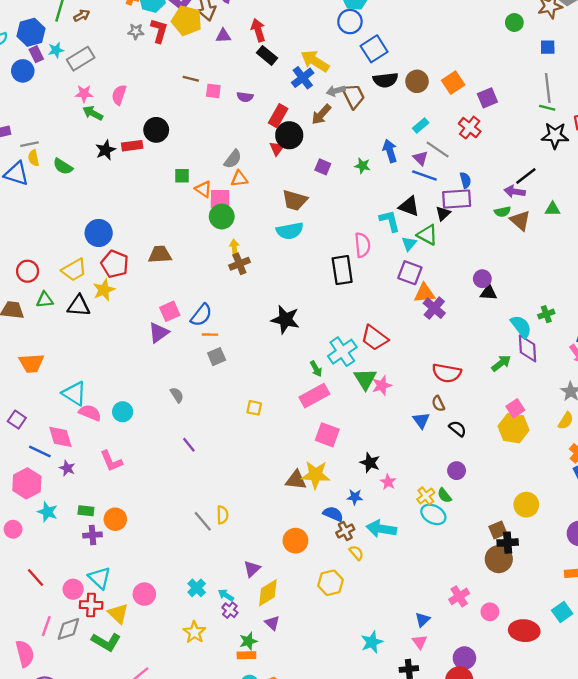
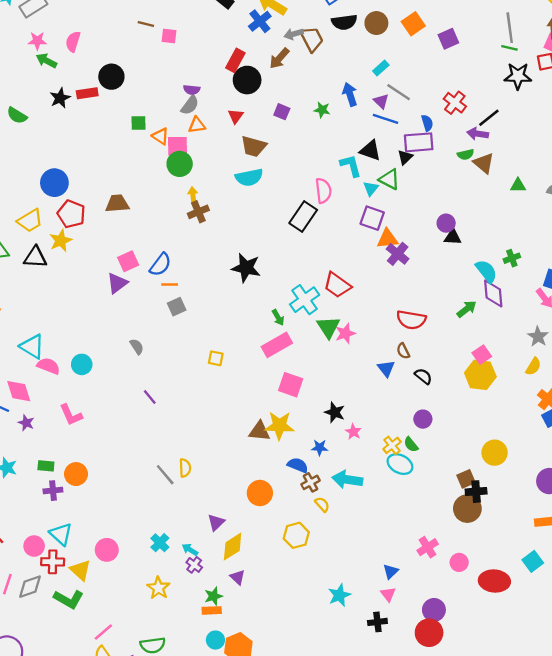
purple semicircle: (245, 97) -> (192, 90), moved
red cross: (470, 128) -> (455, 103), moved
red triangle: (277, 148) -> (236, 116), moved
green triangle: (552, 209) -> (518, 185), moved
black rectangle: (342, 270) -> (303, 217), turned 44

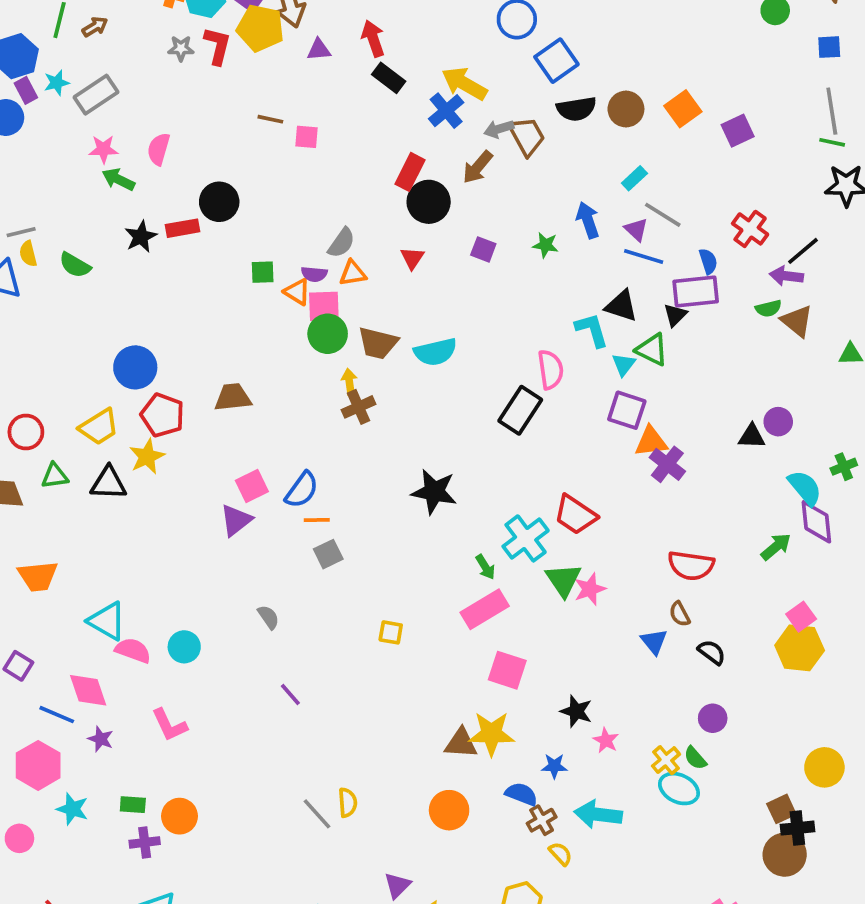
purple semicircle: (192, 90) -> (314, 274), moved
brown trapezoid: (254, 146) -> (378, 343), moved
purple circle: (446, 223) -> (778, 422), moved
orange circle: (260, 493) -> (449, 810), moved

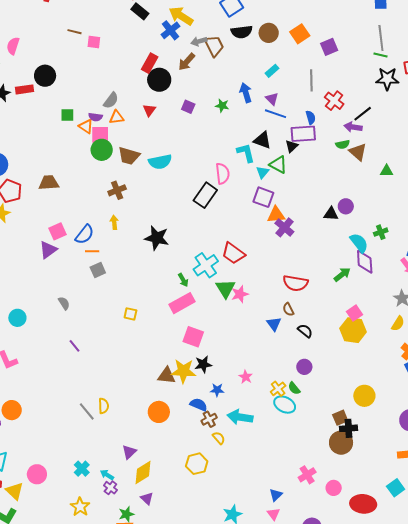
gray line: (663, 215) -> (311, 80), moved, turned 55
yellow arrow: (349, 382) -> (114, 222), moved
black star: (576, 711) -> (203, 364), moved, turned -30

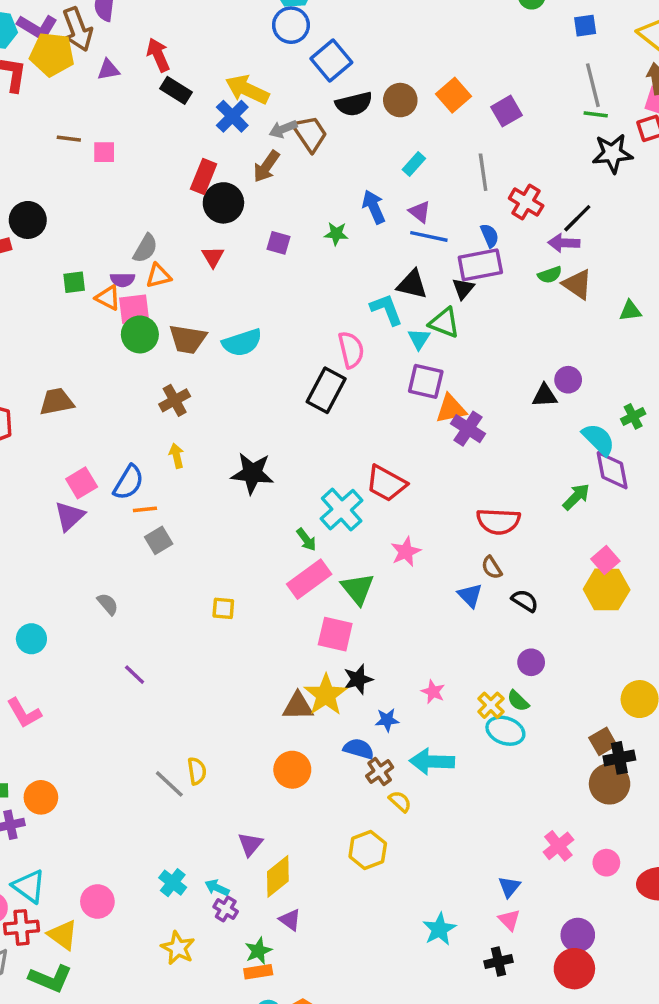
green triangle: (226, 289) -> (358, 589), moved
yellow star: (183, 371) -> (326, 695), turned -30

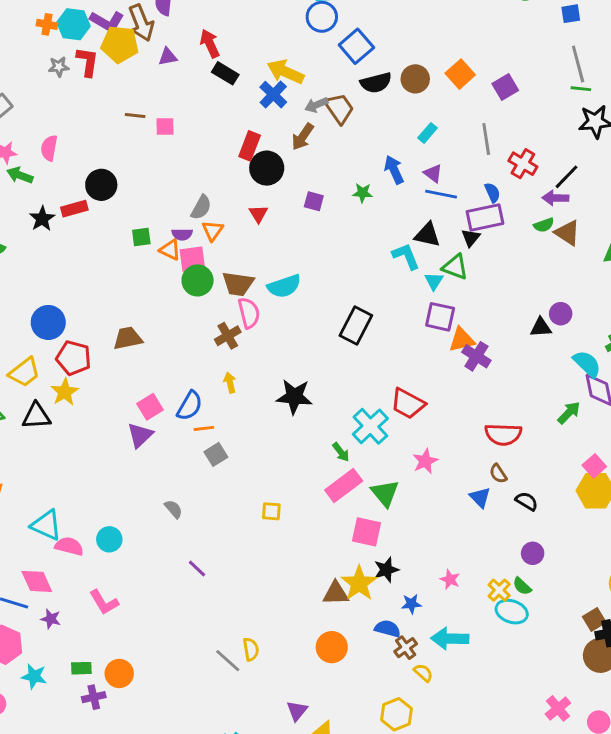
orange triangle: (158, 276) -> (213, 231), turned -40
pink semicircle: (351, 350) -> (249, 313), moved

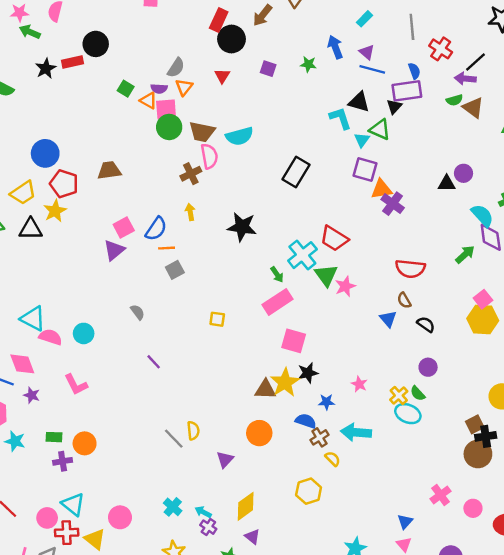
green square: (141, 237) -> (126, 89), turned 35
green triangle: (385, 493) -> (326, 275), moved
purple triangle: (297, 711) -> (225, 459), moved

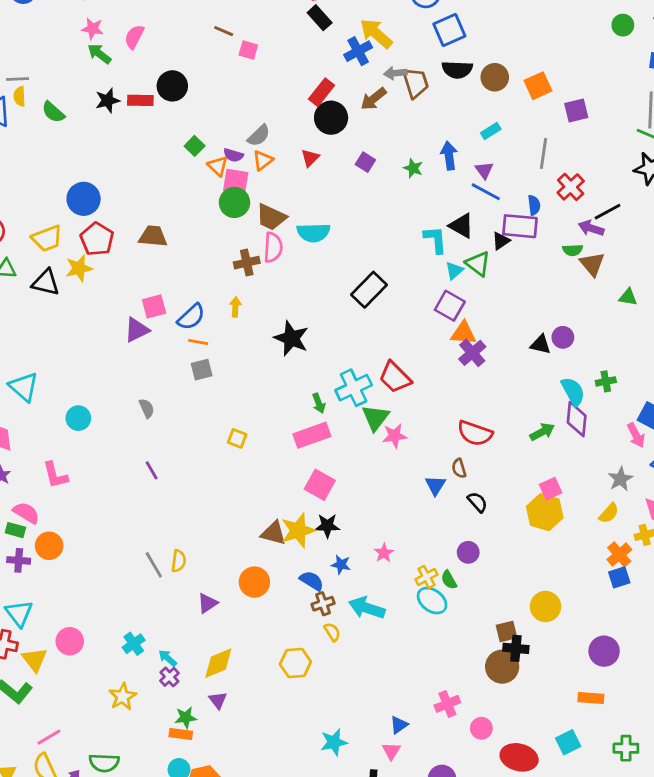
pink semicircle: (50, 337) -> (26, 513), moved

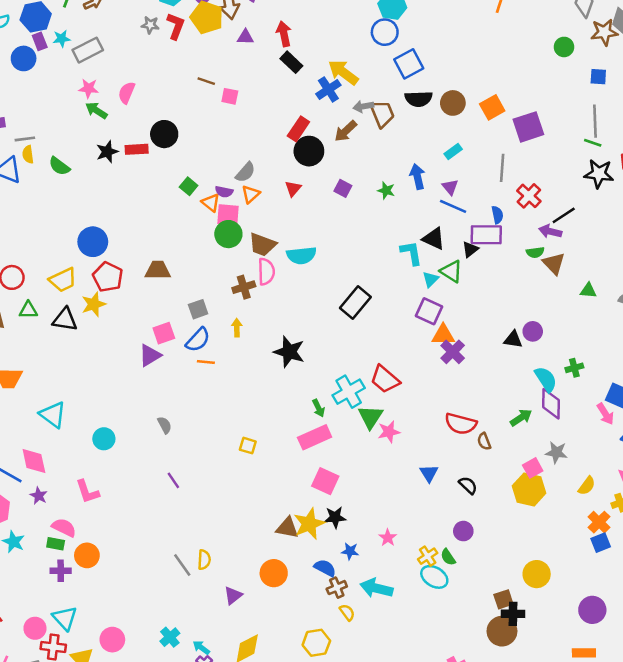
purple square: (576, 111) -> (528, 127), size x1.4
gray square: (202, 370) -> (198, 309), moved
brown semicircle: (459, 468) -> (484, 441), moved
gray star: (620, 479) -> (556, 452), moved, turned -30

